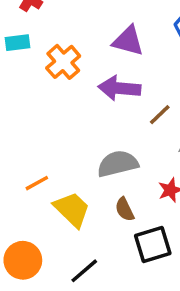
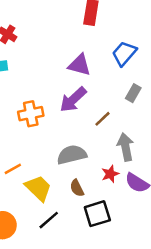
orange cross: (63, 62) -> (31, 114), moved, turned 30
purple arrow: (119, 88) -> (73, 100), turned -48
black line: (84, 271) -> (49, 220), moved

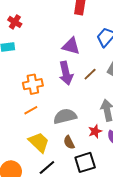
purple arrow: (73, 100) -> (66, 73), turned -60
brown line: (102, 119) -> (90, 74), moved
orange line: (13, 169) -> (31, 110), moved

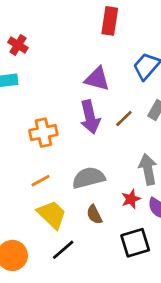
orange line: (31, 110) -> (41, 181), moved
black square: (85, 162) -> (135, 243), moved

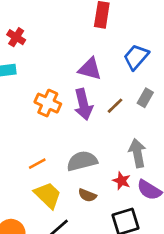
orange cross: (43, 133) -> (48, 103), moved, turned 35
red star: (131, 199) -> (122, 181), turned -30
brown semicircle: (94, 214) -> (87, 195), turned -42

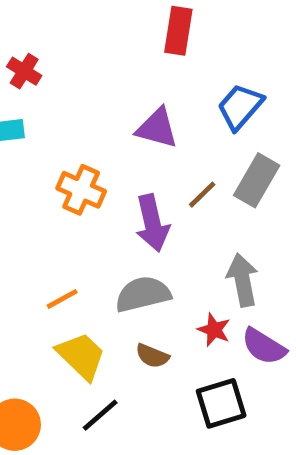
gray rectangle: (145, 98) -> (257, 180), size x1.5
purple arrow: (83, 104) -> (152, 223), moved

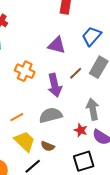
brown semicircle: (152, 356) -> (48, 146), moved

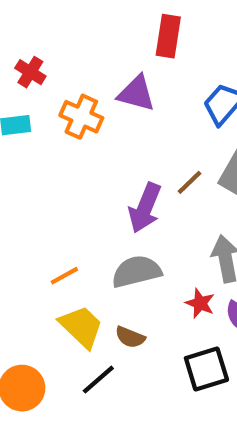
purple triangle: (57, 45) -> (136, 93), moved
orange cross: (25, 71) -> (81, 117), moved
purple arrow: (55, 85) -> (145, 208), turned 35

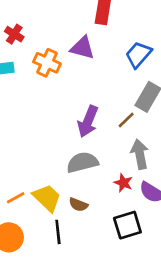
brown line: (189, 182) -> (126, 120), moved
orange line: (64, 276) -> (16, 198), moved
black line: (98, 380) -> (58, 232), turned -55

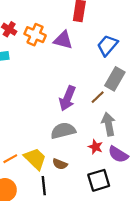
orange cross: (47, 63) -> (35, 35), moved

